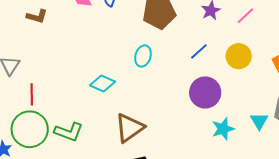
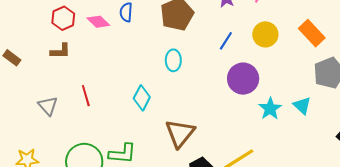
cyan diamond: (103, 83) -> (142, 98), turned -70
red line: (32, 94) -> (86, 96), moved
cyan triangle: (259, 121) -> (302, 106), moved

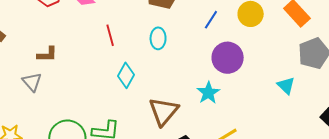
brown L-shape: (60, 51) -> (47, 54), moved
red line: (86, 96) -> (110, 35), moved
cyan star: (270, 109) -> (208, 93), moved

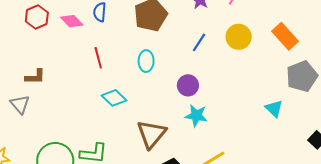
purple circle: (228, 58) -> (188, 85), moved, size x0.7
cyan diamond: (126, 75) -> (114, 98), turned -75
cyan star: (208, 93) -> (196, 116), turned -30

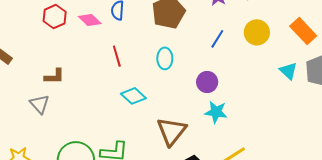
cyan triangle: (274, 108) -> (288, 71), moved

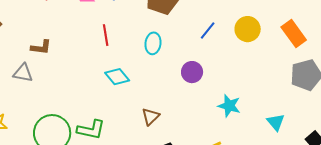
cyan triangle: (288, 71) -> (276, 122), moved
gray triangle: (39, 104) -> (23, 73), turned -45
cyan star: (216, 112) -> (229, 106), moved
brown triangle: (172, 131) -> (151, 117), size x0.6

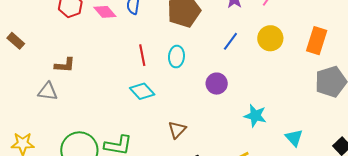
orange rectangle: (294, 33) -> (317, 41), turned 56
red line: (106, 35) -> (142, 55), moved
cyan triangle: (276, 122) -> (294, 138), moved

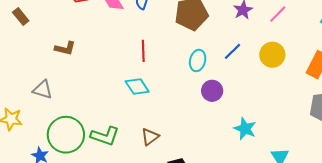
cyan ellipse: (176, 57) -> (198, 60), moved
gray triangle: (48, 91) -> (43, 90), moved
brown triangle: (177, 130) -> (150, 137), moved

